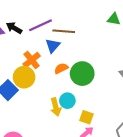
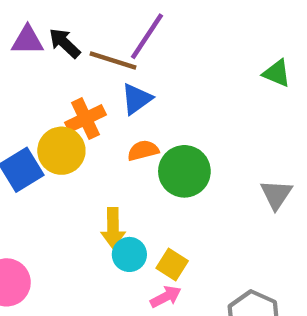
purple line: (40, 25) -> (147, 36), moved, turned -45
brown line: (64, 31) -> (113, 60), moved
cyan circle: (67, 101) -> (129, 254), moved

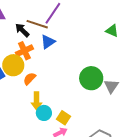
black arrow: (65, 43) -> (22, 30), moved
orange semicircle: (143, 150) -> (30, 79), moved, turned -32
green circle: (184, 171) -> (91, 78), moved

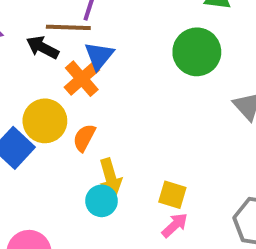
orange cross: (24, 51) -> (82, 79), moved
green circle: (91, 78) -> (197, 52), moved
cyan circle: (44, 113) -> (101, 201), moved

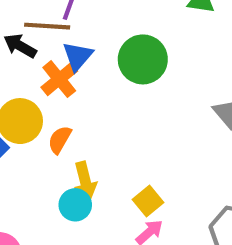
green circle: (197, 52) -> (143, 59), moved
yellow square: (172, 195) -> (148, 201), turned 32

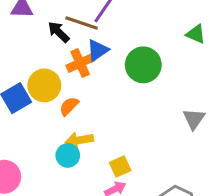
yellow arrow: (85, 181) -> (79, 140), turned 80

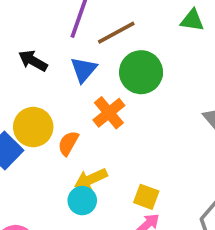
brown line: (82, 23) -> (116, 33), moved, turned -32
orange cross: (80, 63) -> (109, 113), moved
yellow square: (120, 166) -> (146, 197), turned -30

